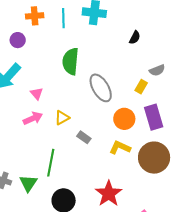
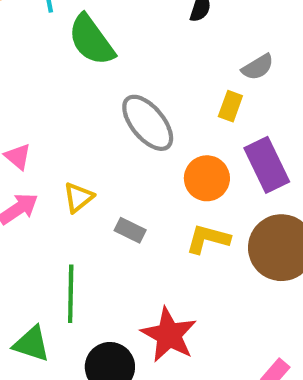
green semicircle: (71, 61) -> (91, 40), moved, turned -32
green triangle: (28, 183) -> (31, 344), turned -36
red star: (109, 194) -> (169, 335), moved

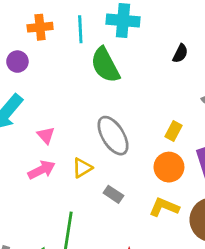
yellow rectangle: (230, 106) -> (174, 131), moved
gray ellipse: (148, 123) -> (113, 136), moved

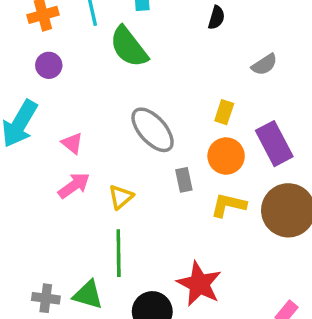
purple circle: (17, 62) -> (49, 65), moved
yellow triangle: (82, 168) -> (121, 197), moved
gray rectangle: (113, 194) -> (184, 180), moved, turned 54

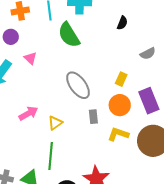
purple circle: (49, 65) -> (11, 37), moved
pink triangle: (72, 143) -> (30, 58), moved

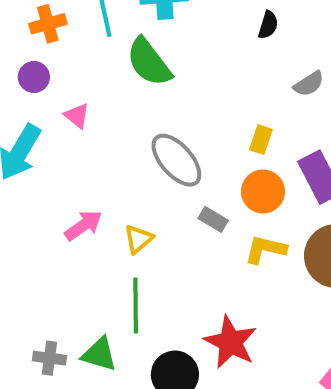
black semicircle: (122, 23) -> (268, 25), moved
gray rectangle: (93, 117) -> (213, 219), turned -48

